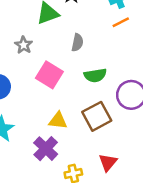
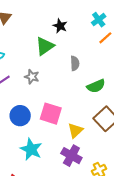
pink square: (49, 75) -> (51, 114), moved
yellow triangle: (58, 121) -> (75, 130), turned -35

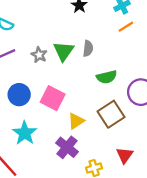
green triangle: (45, 46) -> (64, 51), moved, turned -30

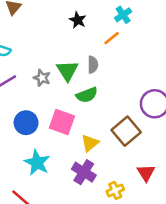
orange line: (126, 27) -> (112, 38), moved
green semicircle: (107, 77) -> (87, 95), moved

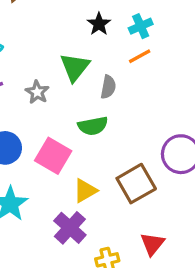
cyan cross: (123, 15) -> (141, 26), moved
green triangle: (67, 71) -> (75, 67), moved

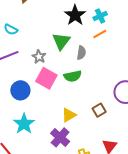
black star: (99, 24) -> (75, 15), size x1.5
pink square: (53, 156) -> (46, 78), moved
brown square: (136, 184) -> (99, 110), size x0.6

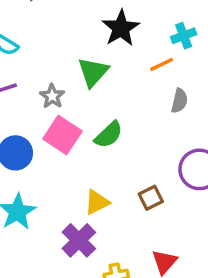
cyan cross: (100, 16) -> (184, 36), moved
gray semicircle: (81, 53) -> (179, 101), moved
green semicircle: (73, 76) -> (109, 135), turned -36

